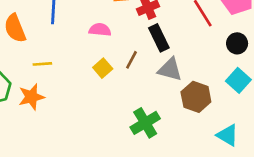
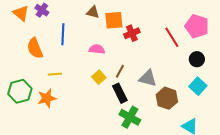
black rectangle: (159, 38) -> (120, 93), moved
green cross: (145, 123) -> (130, 117), turned -30

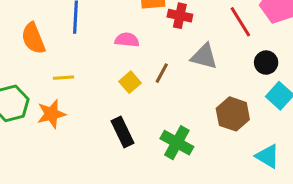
red cross: (132, 33) -> (180, 16), turned 35
black circle: (197, 59) -> (266, 63), moved
gray triangle: (148, 78) -> (204, 56), moved
black rectangle: (120, 93) -> (122, 132), moved

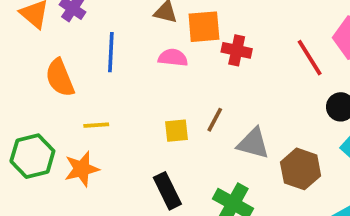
pink semicircle: (127, 40) -> (173, 58), moved
gray triangle: (204, 56) -> (253, 143), moved
yellow square: (130, 82) -> (177, 131), turned 35

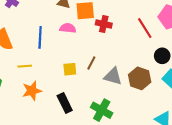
blue line: (111, 52) -> (40, 37), moved
orange star: (82, 169) -> (32, 91), moved
brown hexagon: (301, 169) -> (140, 78), moved

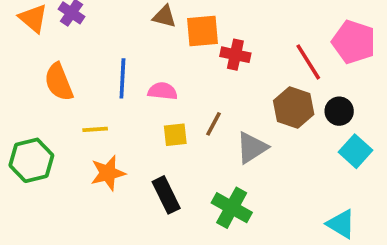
pink semicircle: (68, 28) -> (163, 91), moved
gray triangle: (113, 76) -> (252, 148), turned -48
brown hexagon: (140, 78) -> (294, 107), moved

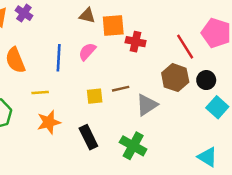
pink semicircle: (163, 91) -> (87, 52), moved, turned -54
brown line: (214, 124) -> (121, 89), turned 49

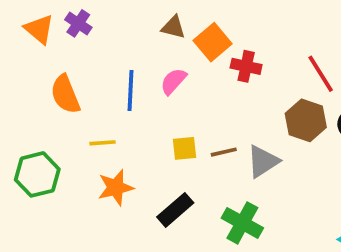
orange square: (113, 26) -> (213, 42), turned -35
brown line: (121, 89) -> (224, 152), moved
black rectangle: (88, 137) -> (175, 210), turned 75

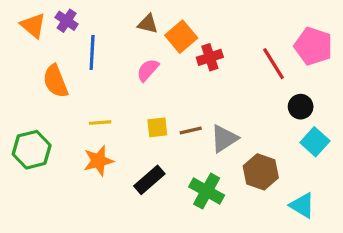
red cross: (246, 66) -> (210, 57), turned -30
blue line: (131, 91) -> (92, 53), moved
brown hexagon: (306, 120) -> (261, 172), moved
yellow line: (103, 143) -> (100, 123), moved

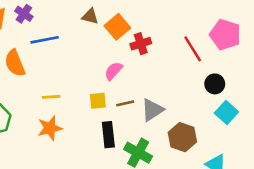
blue line: (92, 53) -> (45, 40), turned 76
pink semicircle: (148, 70) -> (113, 71), moved
black rectangle: (149, 180) -> (108, 135), moved, turned -55

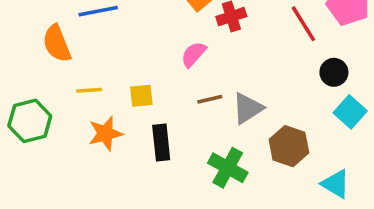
yellow line: (51, 97) -> (89, 90), moved
yellow square: (98, 101) -> (141, 96), moved
black rectangle: (108, 135) -> (161, 142), moved

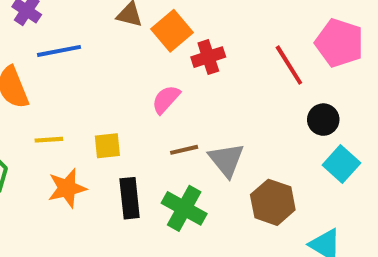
gray triangle: (248, 108) -> (226, 160), turned -36
green cross: (228, 168) -> (184, 208), moved

